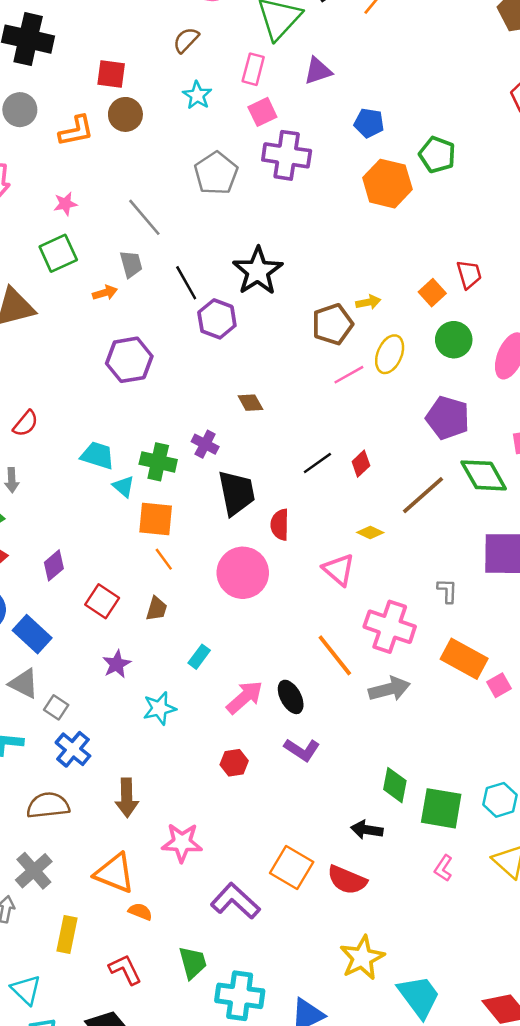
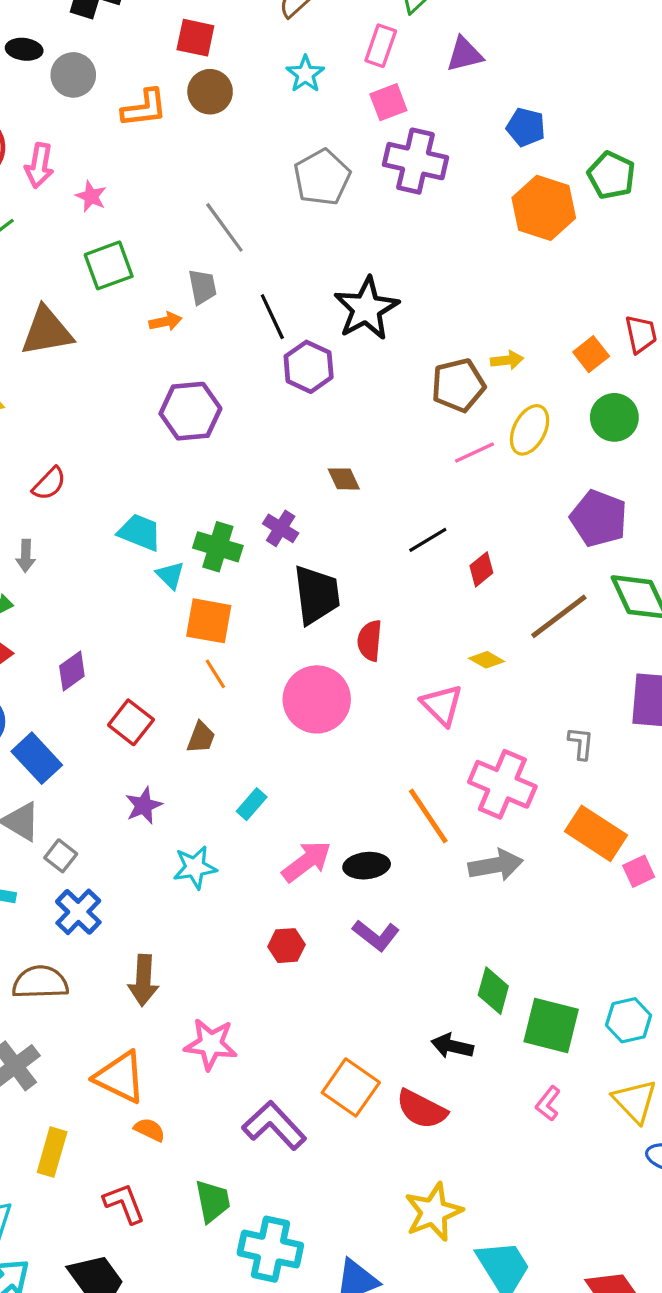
pink star: (65, 204) -> (91, 196), moved, turned 30
black line: (317, 463) -> (428, 540), moved
black ellipse: (291, 697) -> (367, 866), turned -72

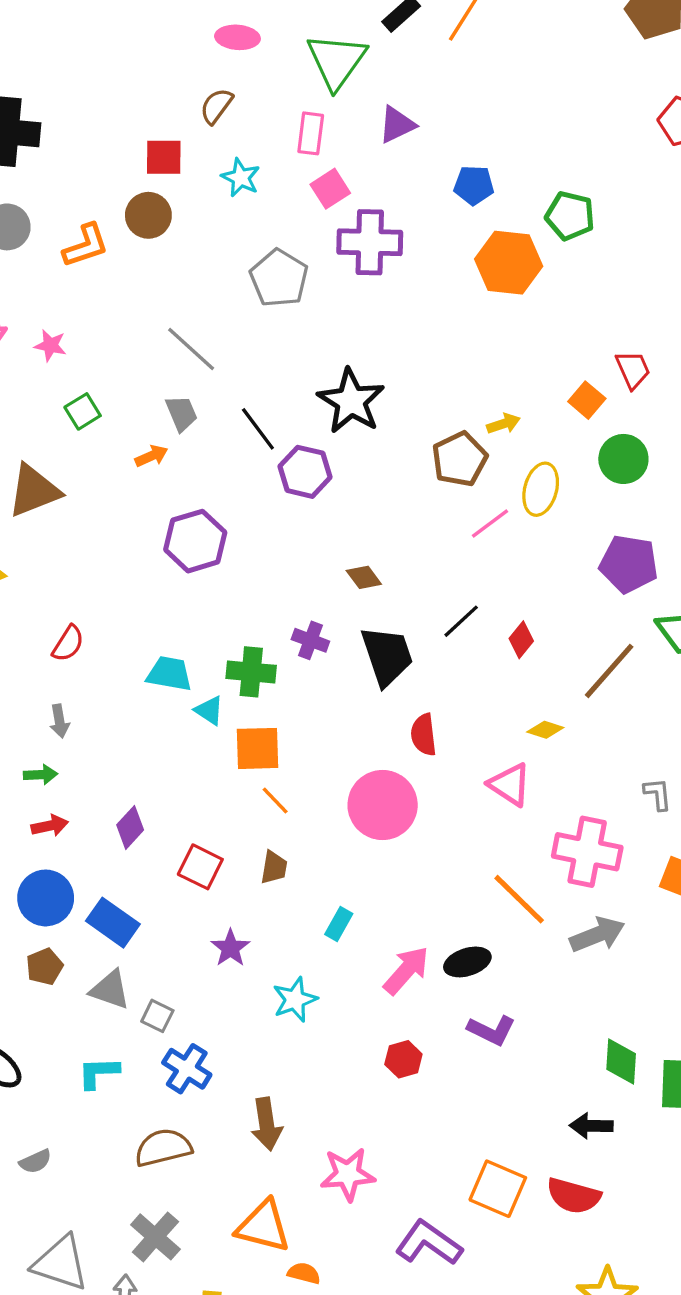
red square: (195, 38) -> (164, 157), moved
green square: (109, 265) -> (83, 411), size x0.7
black trapezoid: (317, 595) -> (387, 656), moved

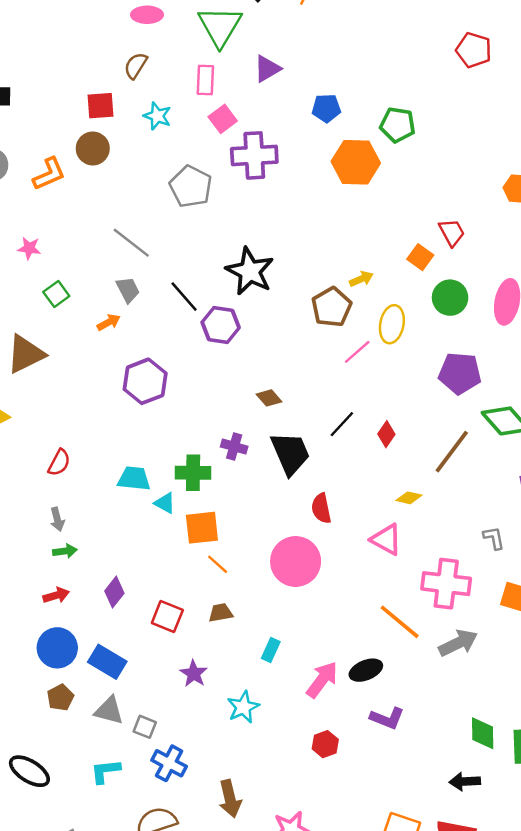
green arrow: (40, 775) -> (65, 551), moved
brown trapezoid: (274, 867) -> (221, 613), turned -105

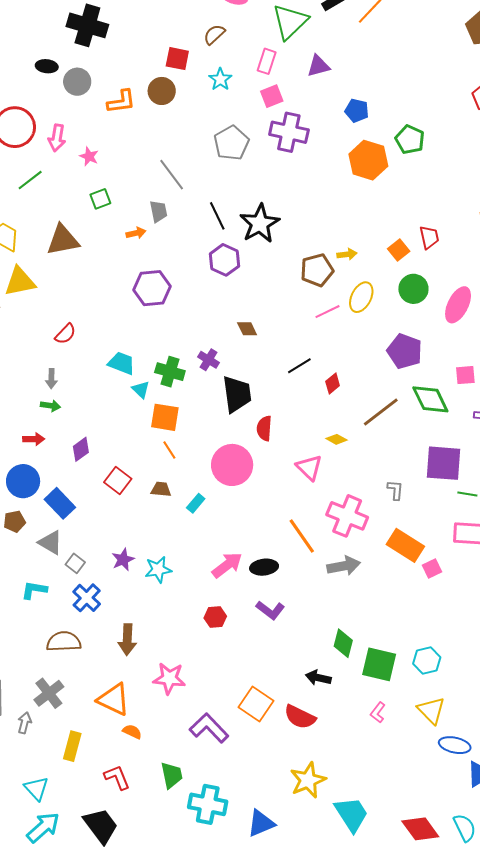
black line: (184, 297) -> (217, 216), moved
black trapezoid: (290, 453) -> (237, 394), moved
cyan rectangle: (271, 650) -> (196, 503), moved
purple star: (194, 674) -> (123, 560), moved

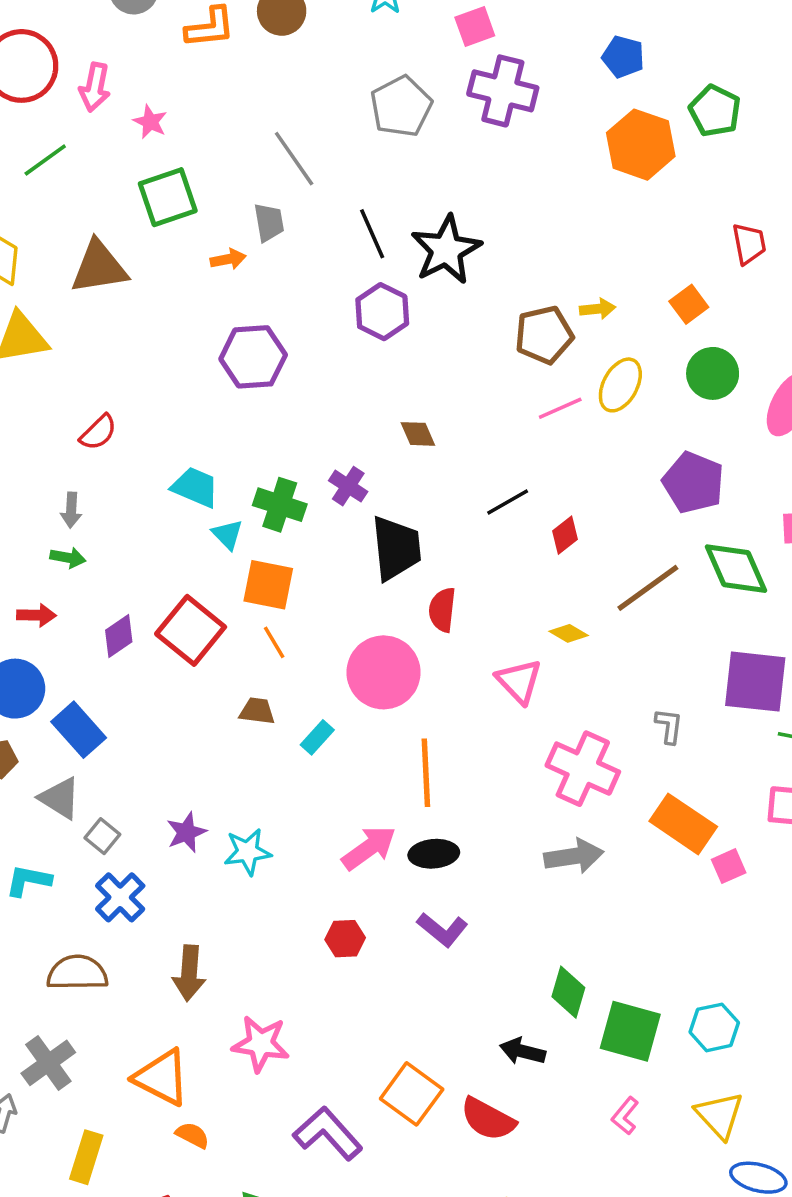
green square: (100, 199) -> (168, 197), size x1.6
red trapezoid: (429, 237) -> (749, 244), moved
red square: (118, 481) -> (191, 630), moved, size x1.4
orange line: (302, 536) -> (426, 773), moved, turned 30

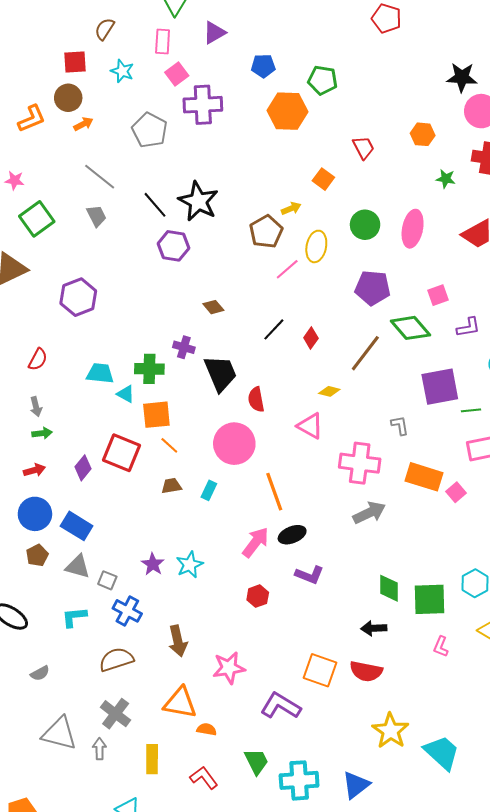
orange arrow: (228, 259) -> (83, 124), moved
orange square: (689, 304) -> (323, 179), moved
purple hexagon: (253, 357) -> (78, 297), moved

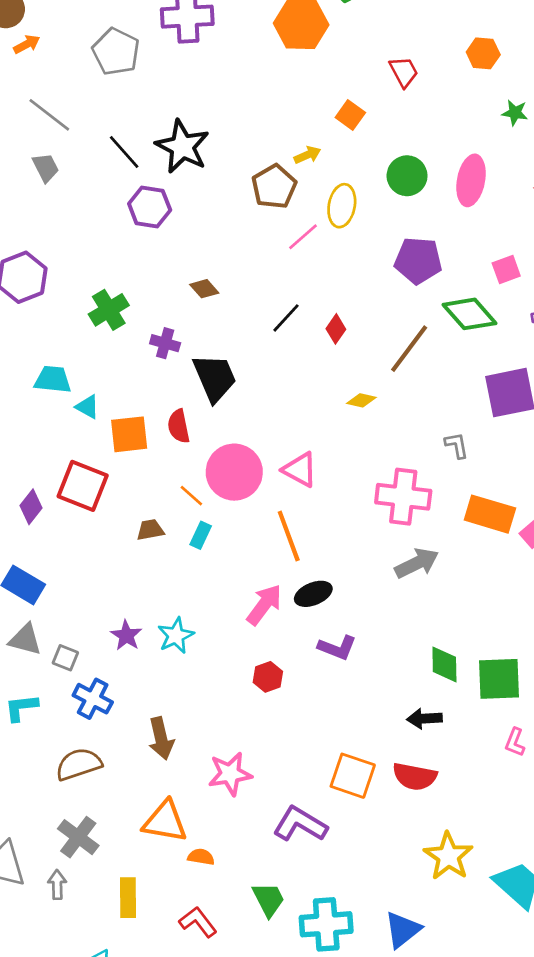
green cross: (149, 369) -> (109, 310), moved, turned -32
red semicircle: (256, 399) -> (179, 426), moved
pink triangle: (310, 426) -> (300, 470), moved
orange line: (169, 445) -> (191, 496), moved

